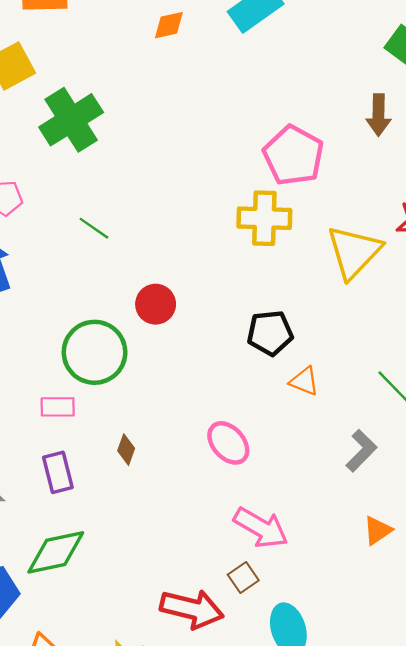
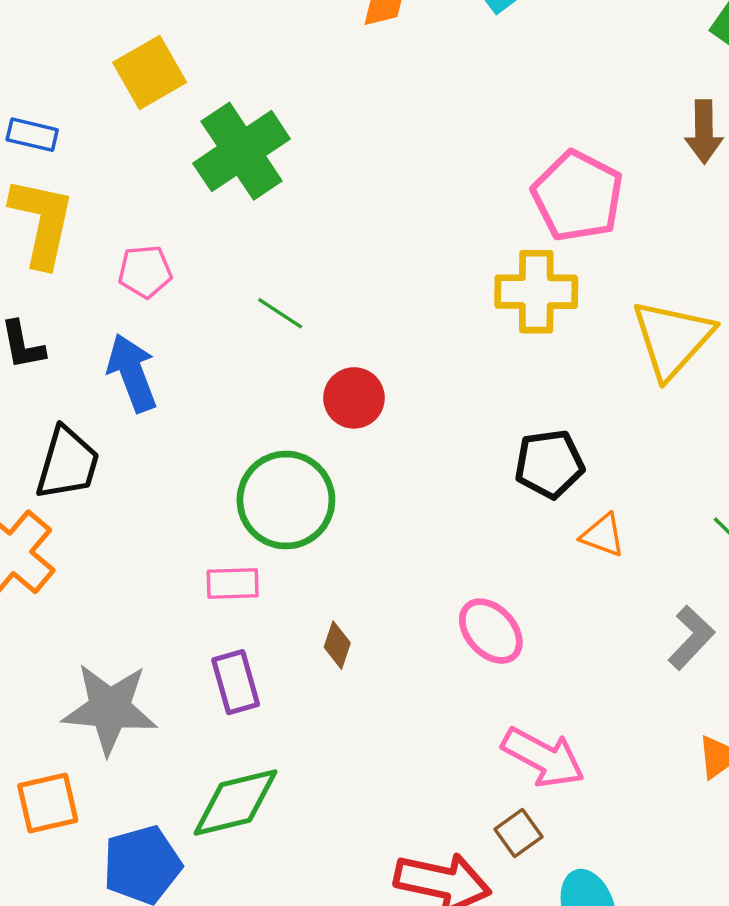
red circle: (156, 304) -> (354, 398), moved

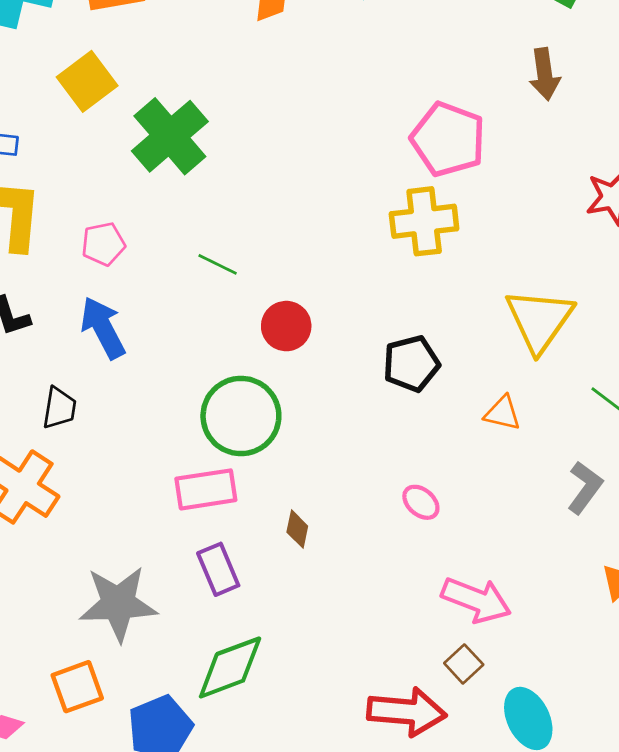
yellow triangle: (672, 339) -> (539, 320), moved
black trapezoid: (67, 463) -> (59, 408), size x0.7
black pentagon: (549, 464) -> (411, 364), moved
pink rectangle: (233, 584) -> (206, 489), size x1.4
pink ellipse: (491, 631) -> (421, 502), size x0.7

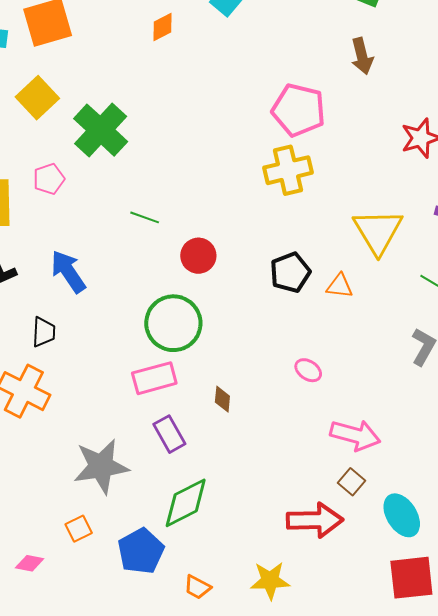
pink pentagon: (103, 244) -> (49, 179), moved
orange triangle: (503, 413) -> (340, 286), moved
orange square: (77, 687) -> (79, 529), size x0.7

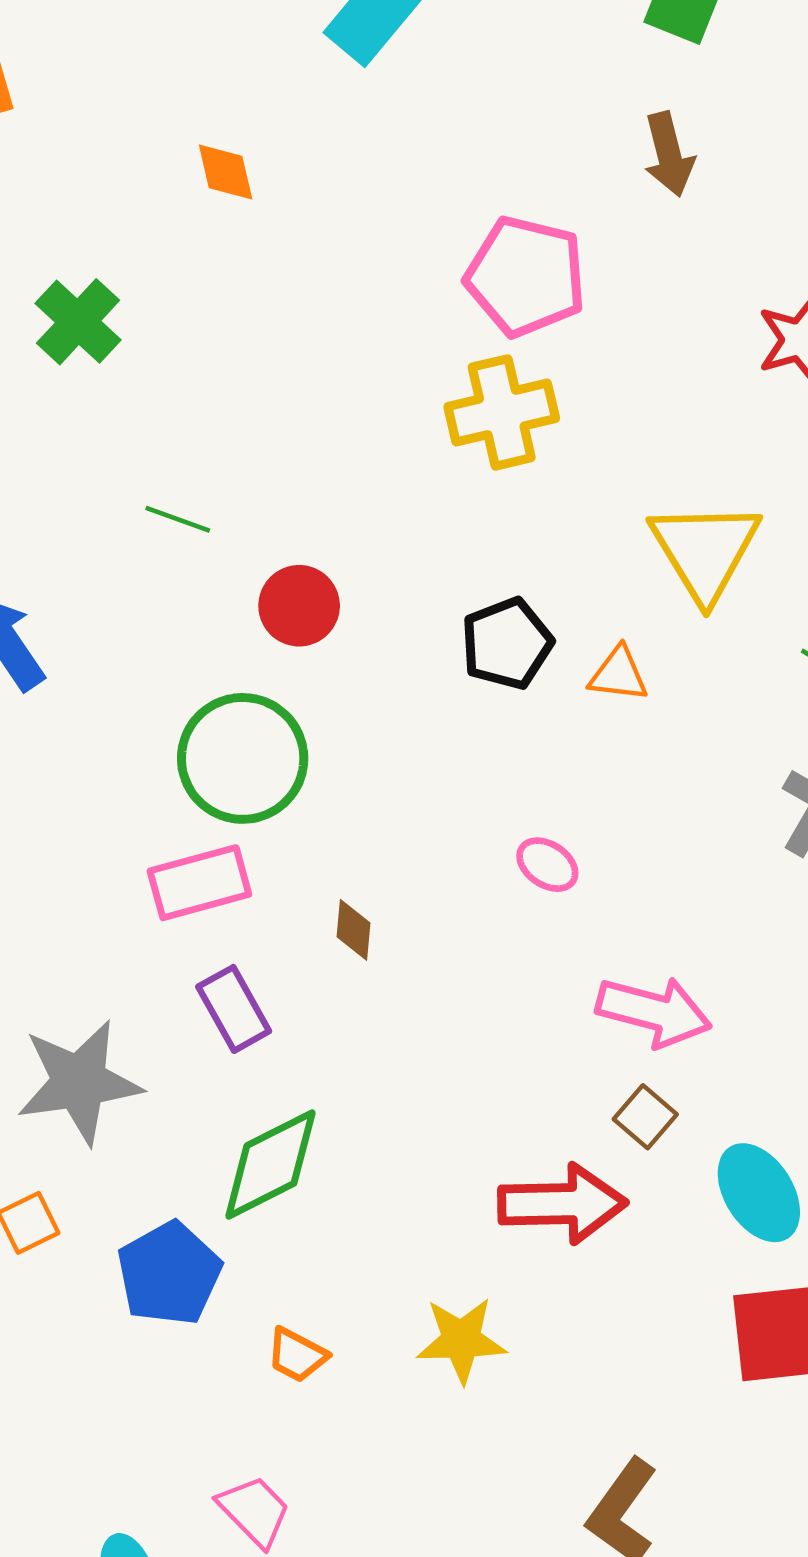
orange diamond: (162, 27) -> (226, 172), moved, turned -76
green cross: (101, 130) -> (78, 322), size x0.7

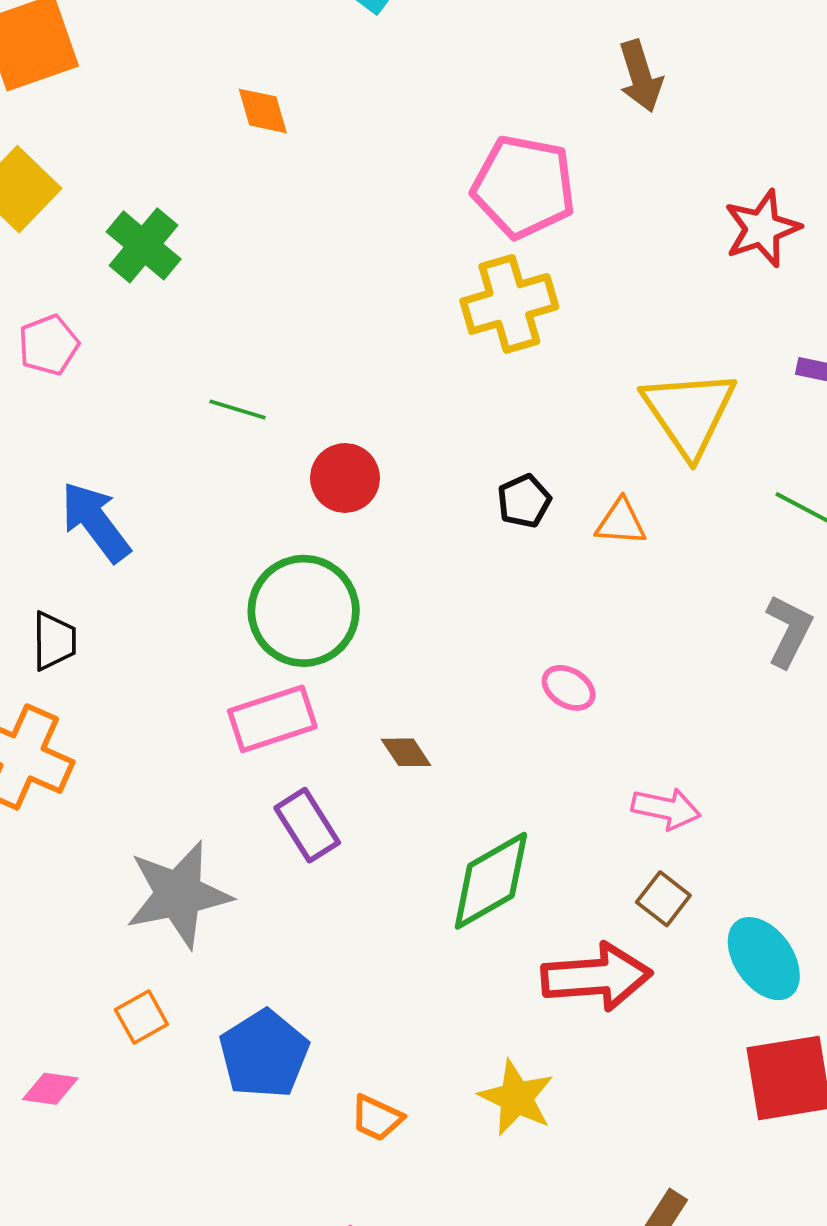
black pentagon: (507, 644) -> (524, 501), size x0.7
brown diamond: (354, 930) -> (406, 752), turned -36
pink arrow: (654, 1012) -> (666, 809), size x0.7
green diamond: (270, 1164) -> (491, 881), moved
yellow star: (461, 1340) -> (516, 1098), turned 30

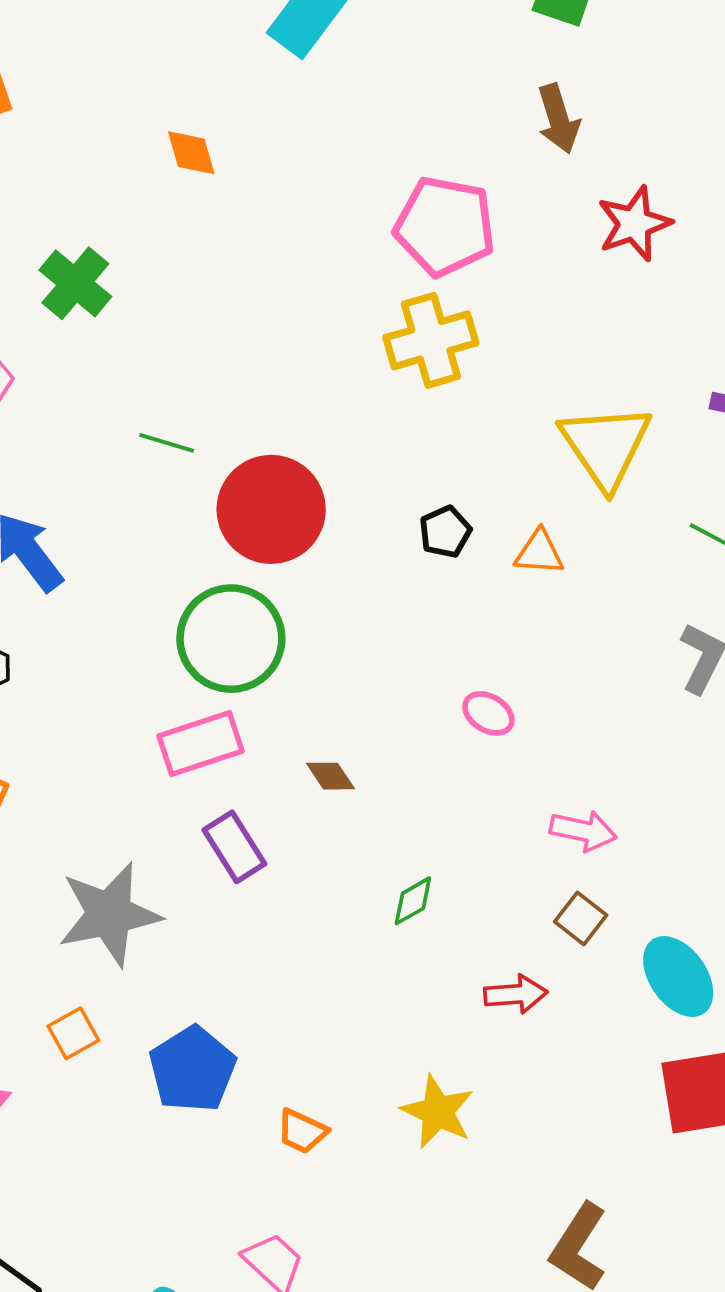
red star: (762, 228) -> (634, 224), moved
red circle: (345, 478) -> (271, 509), size x1.6
green diamond: (491, 881) -> (413, 901), size x0.5
red arrow: (597, 977) -> (516, 994), size x0.6

